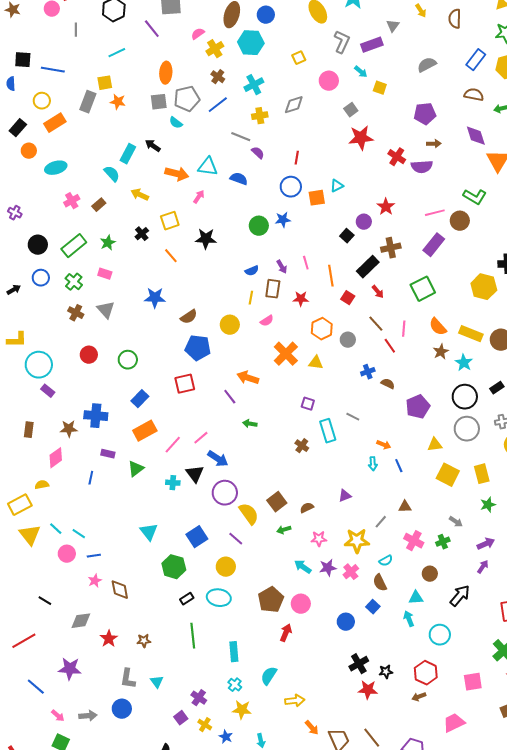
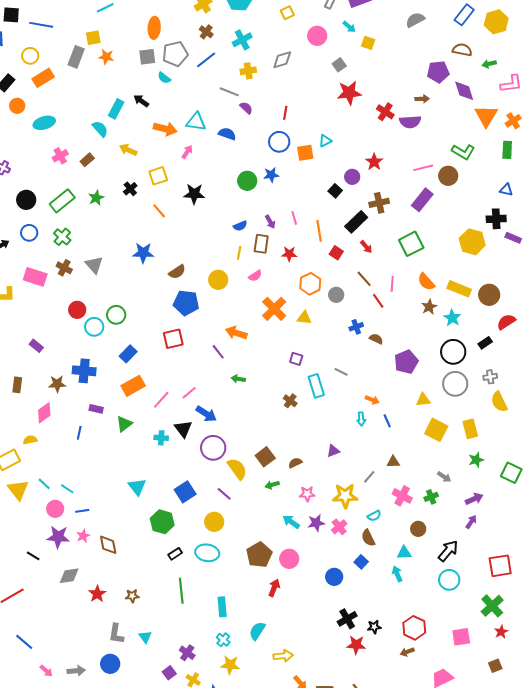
purple pentagon: (425, 114) -> (438, 72), moved
pink rectangle: (105, 274) -> (35, 277), moved, size x1.6
cyan circle: (39, 365) -> (94, 327), moved, size x0.7
cyan circle: (440, 635) -> (449, 580), moved
purple star: (70, 669) -> (58, 537), moved

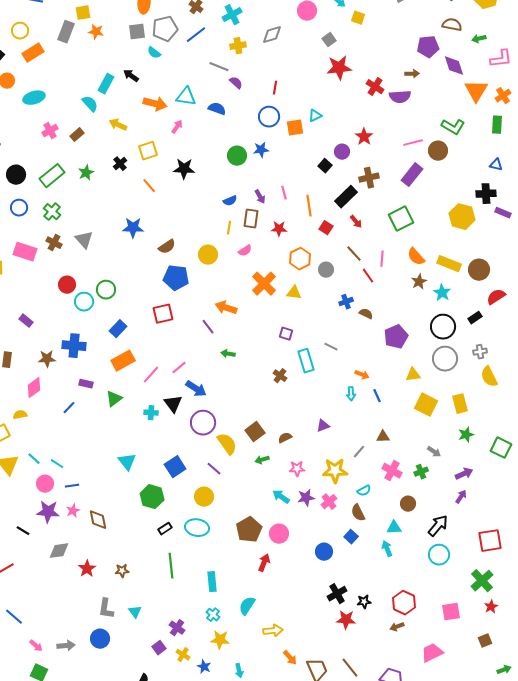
blue line: (79, 433) -> (69, 408), turned 32

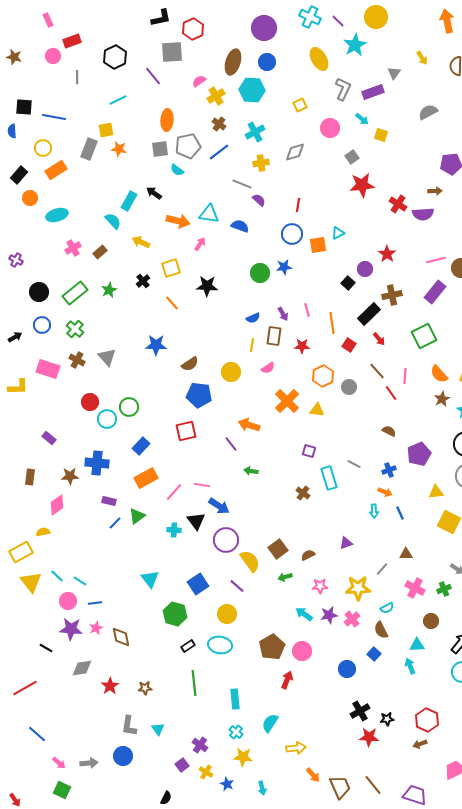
blue cross: (346, 302) -> (389, 470), moved
pink line: (179, 368) -> (202, 485), turned 49
blue line: (69, 408) -> (115, 523), moved

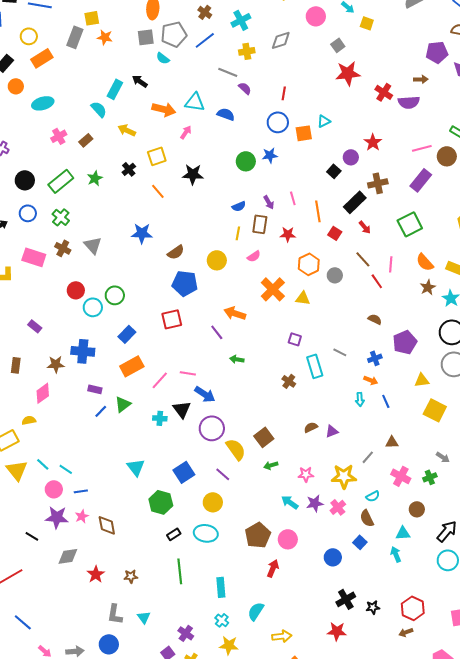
brown semicircle: (308, 555) -> (311, 427), moved
red star: (369, 737) -> (337, 631), moved

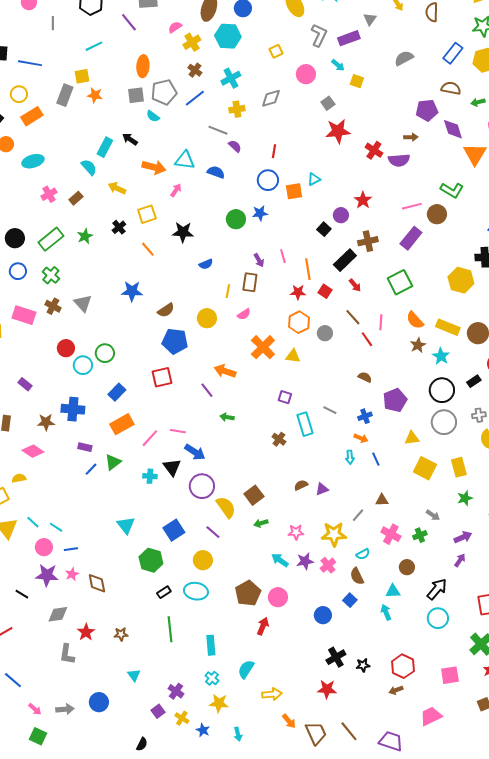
blue semicircle: (239, 206) -> (206, 264), moved
red star: (288, 234) -> (298, 292), moved
pink diamond: (43, 393) -> (33, 451), turned 70
gray L-shape: (115, 614) -> (67, 654), moved

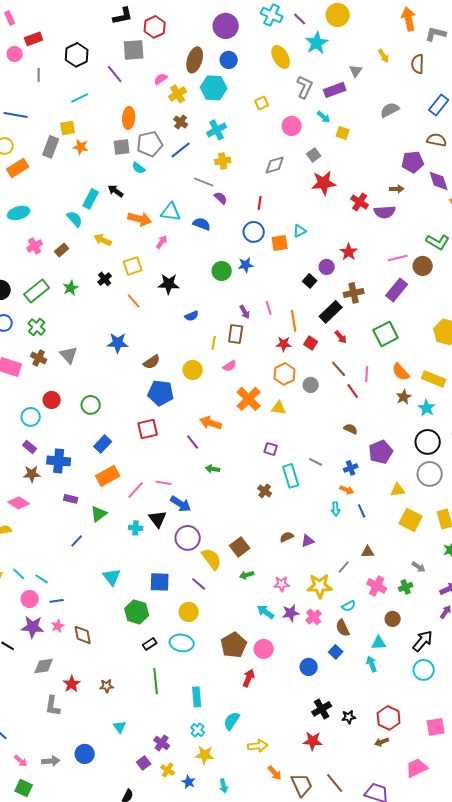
gray diamond: (271, 98) -> (275, 165), moved
cyan circle: (83, 365) -> (31, 417), moved
purple rectangle: (25, 384) -> (30, 447), moved
blue line: (91, 469) -> (77, 541), moved
blue square: (174, 530) -> (160, 582), turned 35

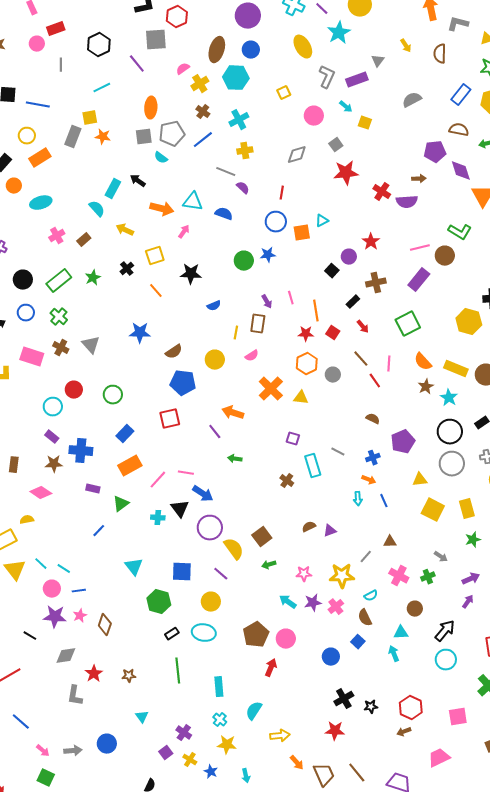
black rectangle: (331, 312) -> (353, 302), size x0.6
brown diamond: (83, 635) -> (105, 625), turned 30

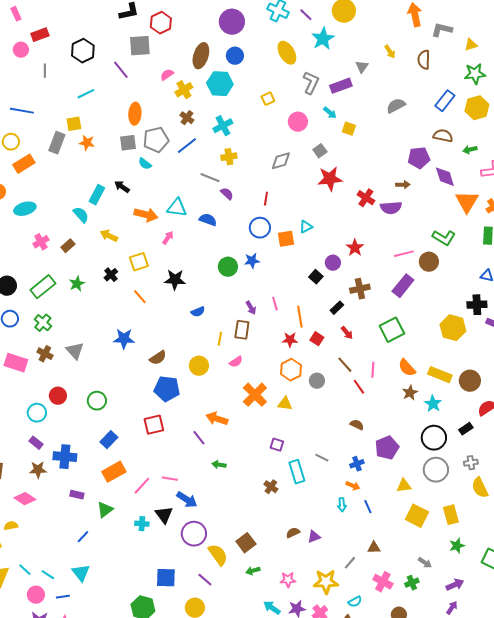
cyan triangle: (134, 567) -> (81, 573), moved

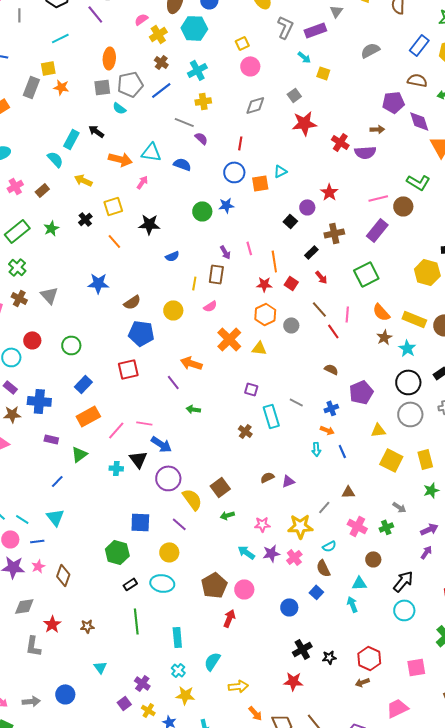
pink circle: (298, 122) -> (250, 66), moved

